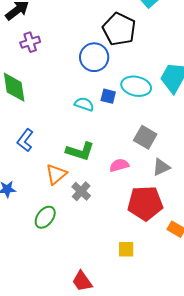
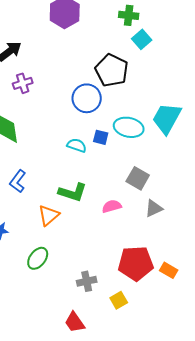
gray cross: (81, 191) -> (87, 281), moved, turned 36
red pentagon: (145, 203) -> (136, 263), moved
yellow square: (126, 249) -> (119, 300), moved, turned -30

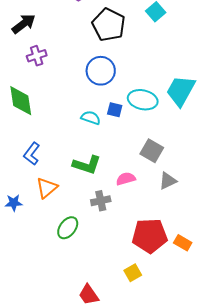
black pentagon: (112, 70) -> (109, 25), moved
orange triangle: (49, 215) -> (47, 188), moved
green ellipse: (38, 258) -> (68, 228), moved
gray cross: (87, 281) -> (101, 201), moved

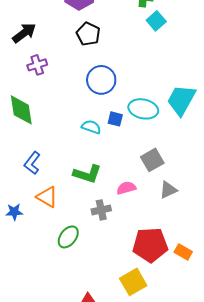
black pentagon: (109, 25) -> (88, 34), moved, size x0.7
gray square: (152, 151) -> (152, 160), turned 30
orange triangle: (47, 188) -> (47, 197), turned -50
yellow square: (133, 273) -> (133, 282), size x1.5

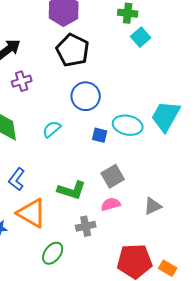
black pentagon: (88, 34) -> (73, 50), size x1.4
cyan semicircle: (91, 127) -> (52, 129), moved, turned -60
gray square: (152, 160) -> (113, 176), moved
orange triangle: (47, 197) -> (32, 213), size x1.4

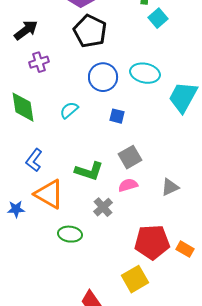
cyan ellipse: (128, 125) -> (145, 73), moved
gray cross: (86, 226) -> (103, 207), turned -30
green ellipse: (53, 253) -> (70, 234), turned 60

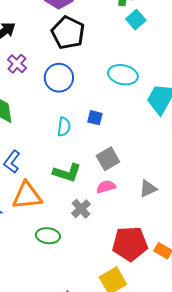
purple cross: (39, 62) -> (17, 64), turned -30
blue circle: (103, 77) -> (59, 78), moved
cyan semicircle: (69, 110) -> (64, 127), moved, turned 138
orange triangle: (49, 194) -> (27, 196), turned -36

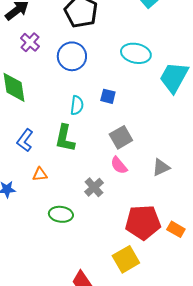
green L-shape: (67, 173) -> (65, 138), moved, turned 84
pink semicircle: (106, 187) -> (119, 165), turned -114
orange triangle: (27, 196) -> (40, 174), size x0.5

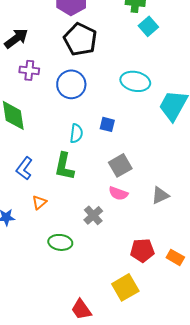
purple cross: (30, 42) -> (29, 70), turned -36
pink semicircle: (119, 165) -> (118, 193), turned -30
orange triangle: (40, 174) -> (39, 202), turned -35
red pentagon: (143, 222) -> (142, 250), size x0.7

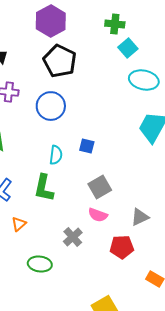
cyan ellipse: (135, 81) -> (144, 80), moved
red pentagon: (142, 250) -> (122, 247), moved

